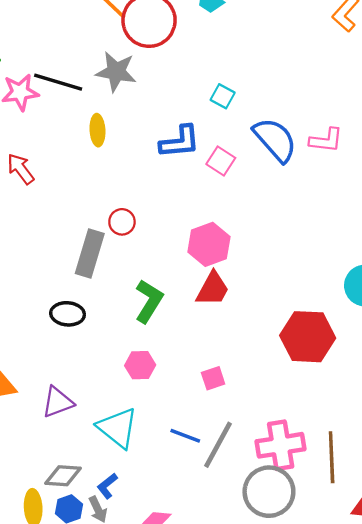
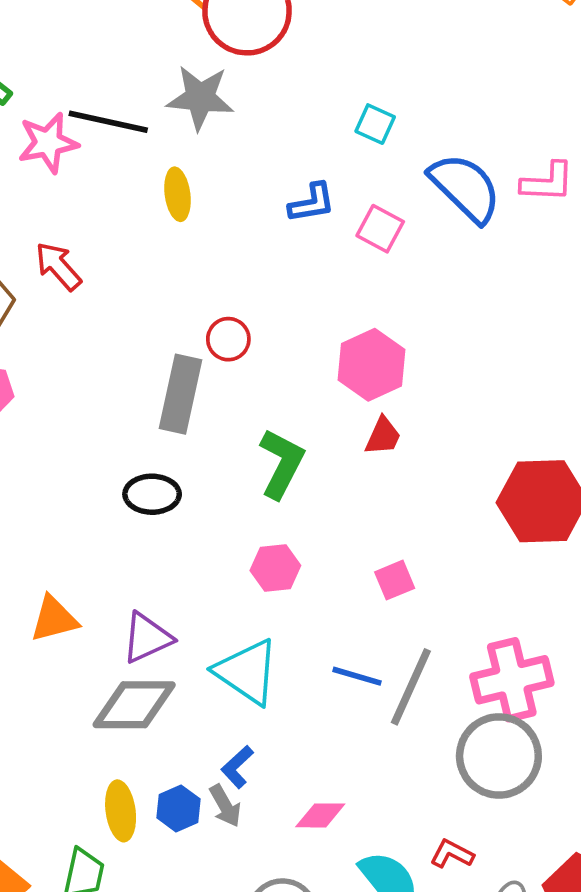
blue L-shape: (180, 142) -> (312, 203), size x0.7
red trapezoid: (213, 289) -> (383, 436), size x0.7
gray diamond: (63, 476) -> (134, 705), moved, size x1.4

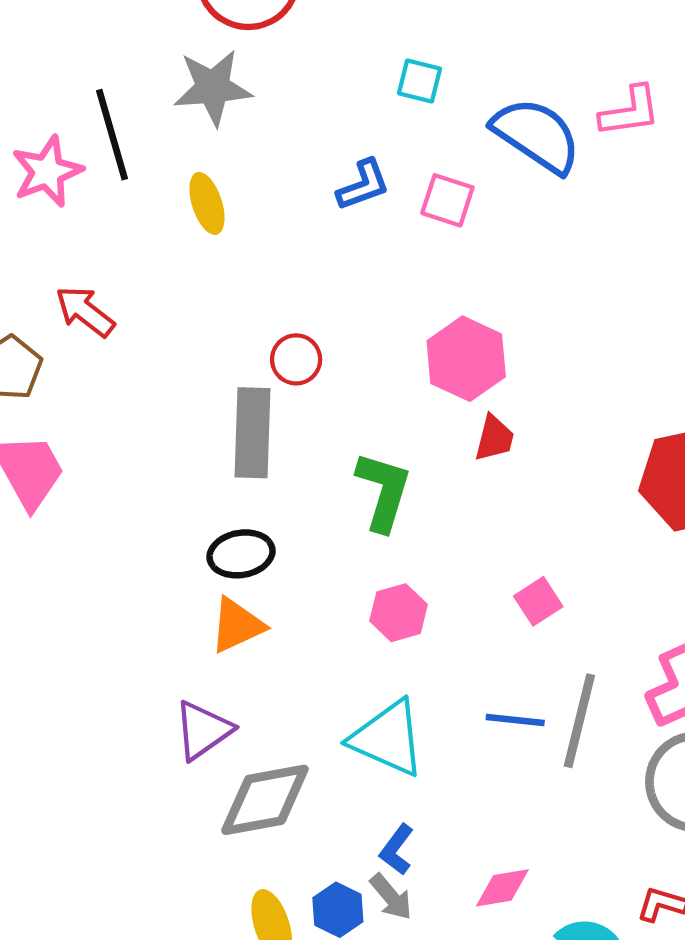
black line: (108, 122) -> (112, 135), turned 72
orange triangle: (54, 619) -> (237, 625), moved
purple triangle: (147, 638) -> (203, 730), moved

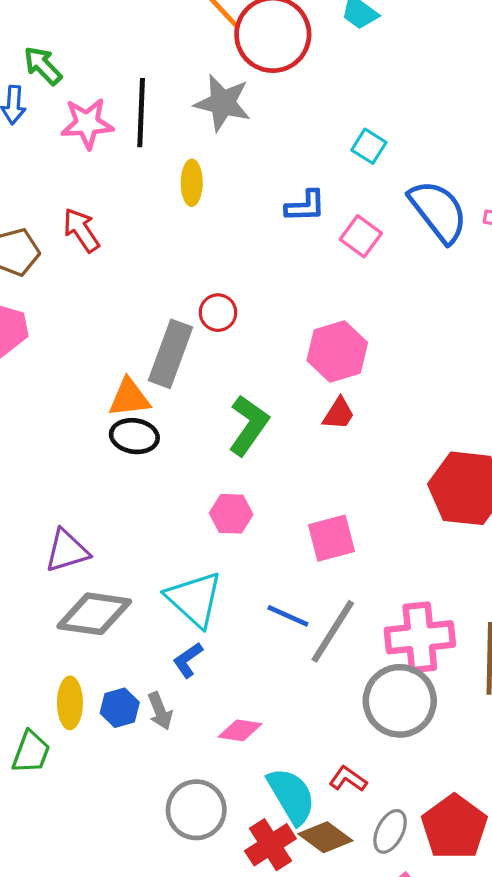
pink square: (538, 601) -> (332, 538), size x1.4
orange triangle: (237, 625) -> (129, 398), moved
blue L-shape: (397, 850) -> (188, 660), moved

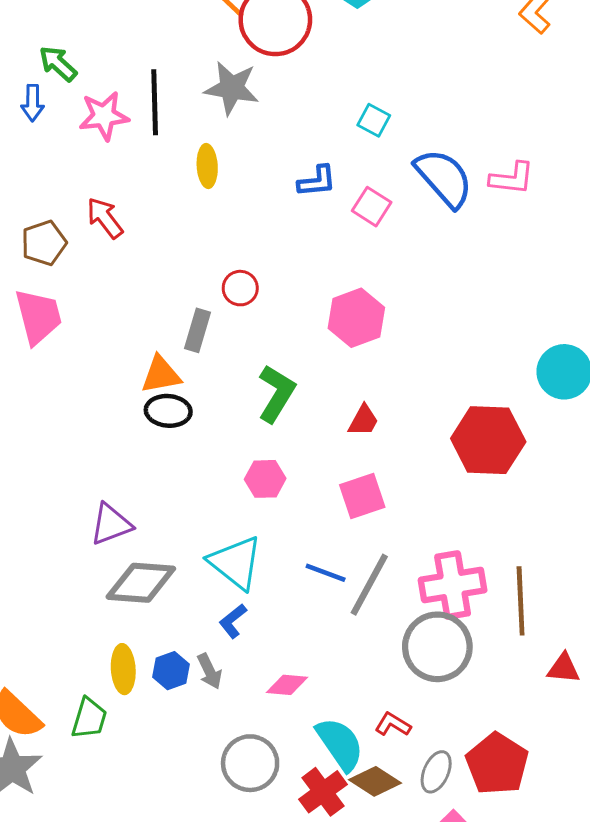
gray rectangle: (171, 354) -> (198, 330), size x0.7
red trapezoid: (339, 414) -> (363, 420), moved

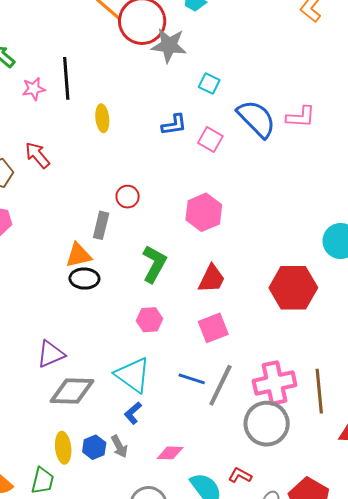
gray star: (232, 88) -> (169, 45), moved
pink star: (104, 116) -> (34, 89), size x0.7
red trapezoid: (363, 420) -> (212, 279), size x1.4

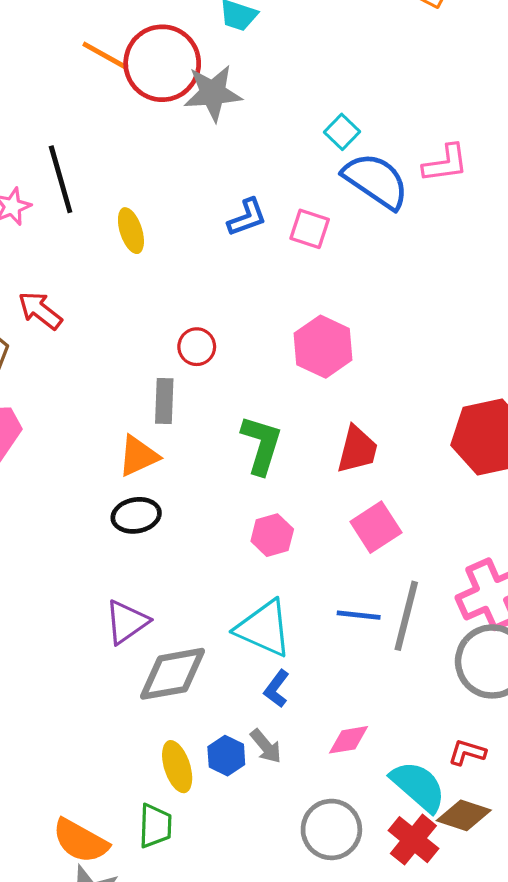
cyan square: (209, 83) -> (342, 132), moved, turned 30
black ellipse: (84, 279) -> (136, 515), moved

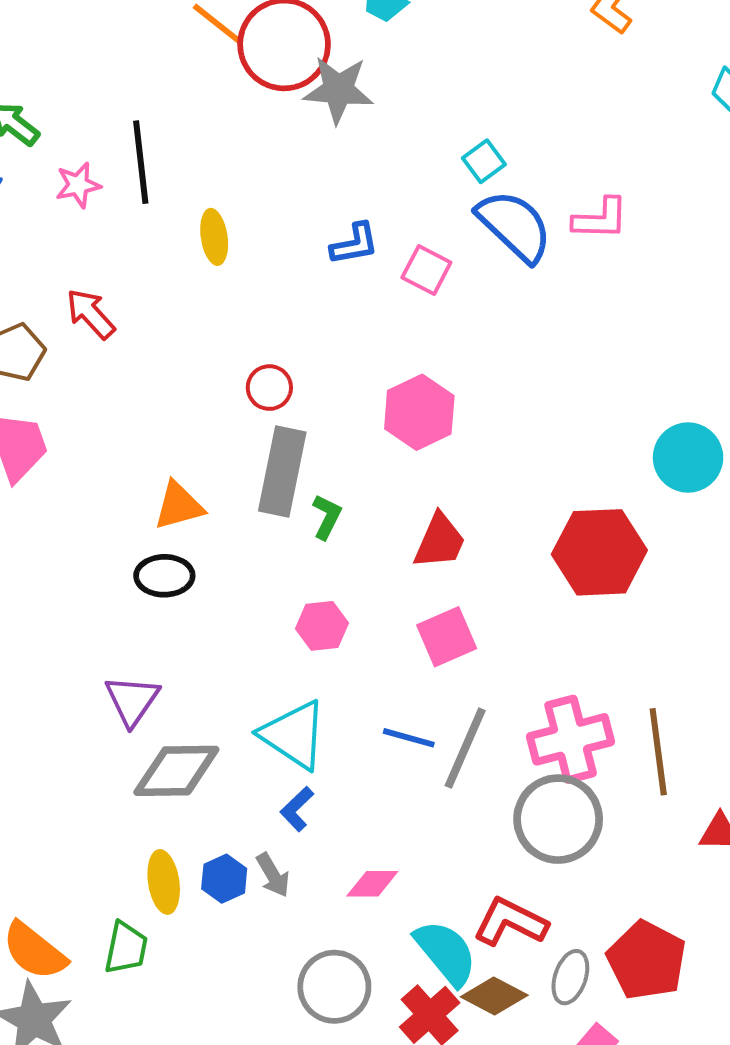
gray rectangle: (164, 401) -> (282, 472), moved, size x1.6
green L-shape: (261, 445) -> (327, 517), size x0.6
purple triangle: (127, 622) -> (132, 700), turned -30
red L-shape: (467, 752) -> (510, 922), size x1.6

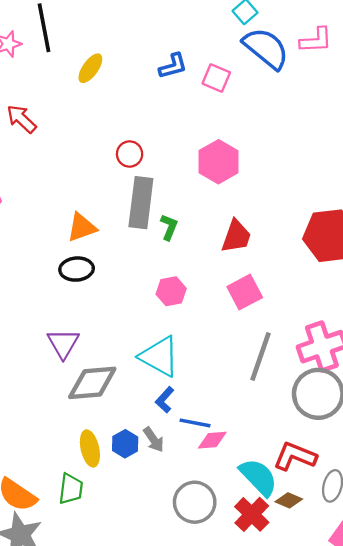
yellow ellipse: (214, 237) -> (90, 68), turned 48
blue line: (409, 738) -> (195, 423), moved
brown diamond: (494, 996) -> (289, 500), size x0.7

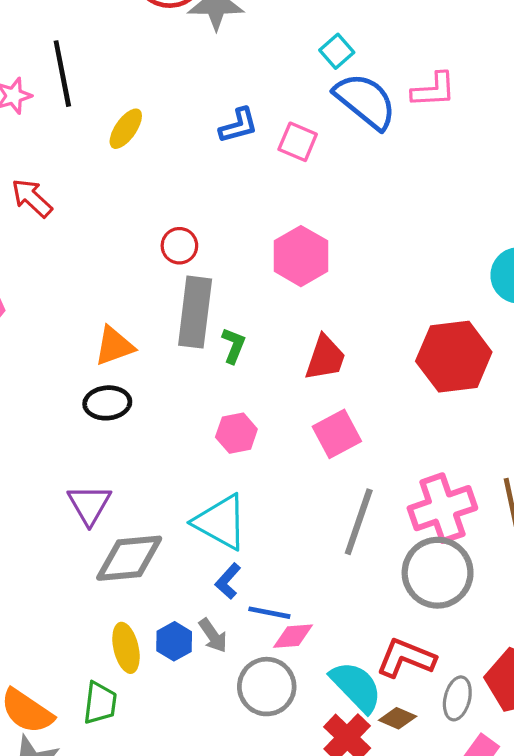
gray circle: (195, 502) -> (267, 687), moved

